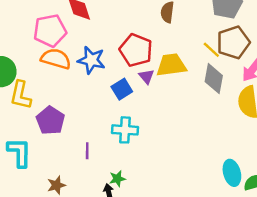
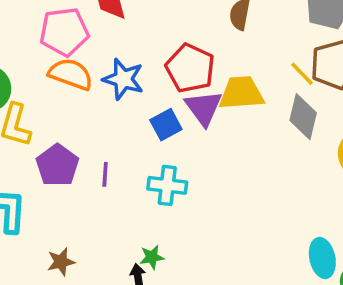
purple triangle: (146, 76) -> (204, 108), size x1.6
purple line: (87, 151) -> (105, 174), moved

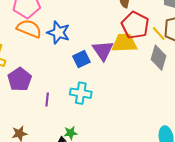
red pentagon: (190, 68) -> (135, 25), moved
purple line: (105, 174) -> (47, 99), moved

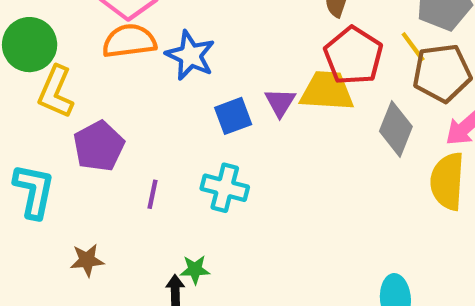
orange semicircle: (29, 29) -> (129, 41), turned -35
yellow line: (159, 34) -> (413, 47), moved
purple triangle: (103, 50) -> (280, 102), size x0.7

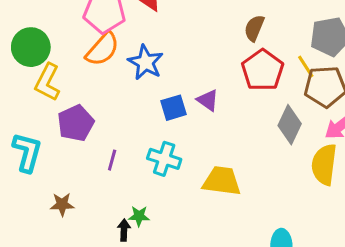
orange semicircle: (129, 41) -> (102, 49), turned 135
yellow trapezoid: (327, 91) -> (222, 181), moved
purple triangle: (280, 102) -> (208, 100), turned -30

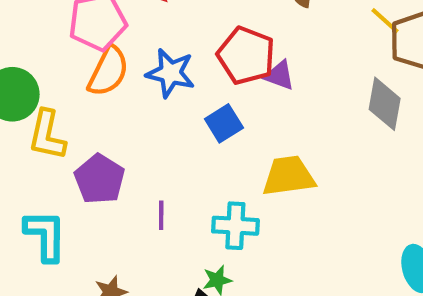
red pentagon: (263, 70) -> (246, 56), moved
purple triangle: (208, 100) -> (279, 75), moved
cyan cross: (164, 159) -> (235, 226), moved
yellow trapezoid: (222, 181) -> (289, 176), moved

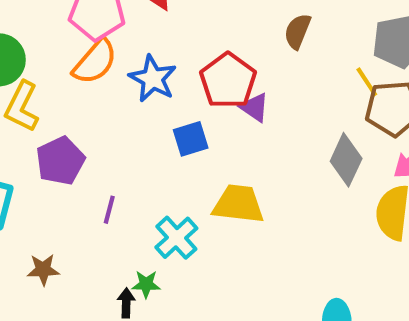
cyan cross: (235, 226) -> (176, 238), turned 30

